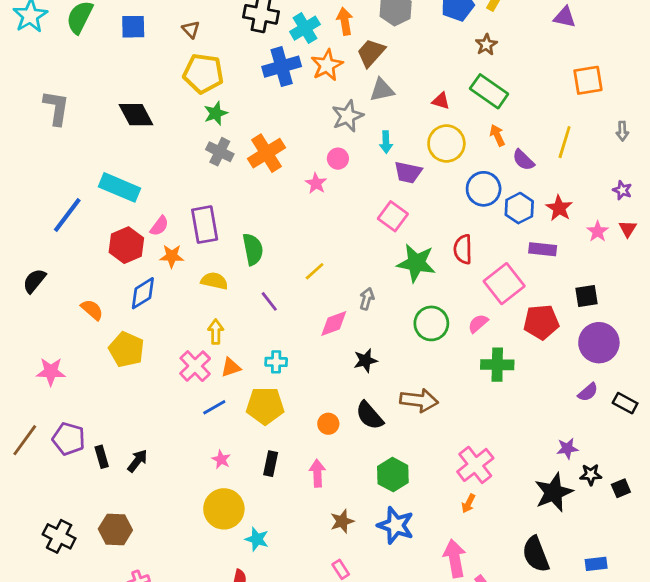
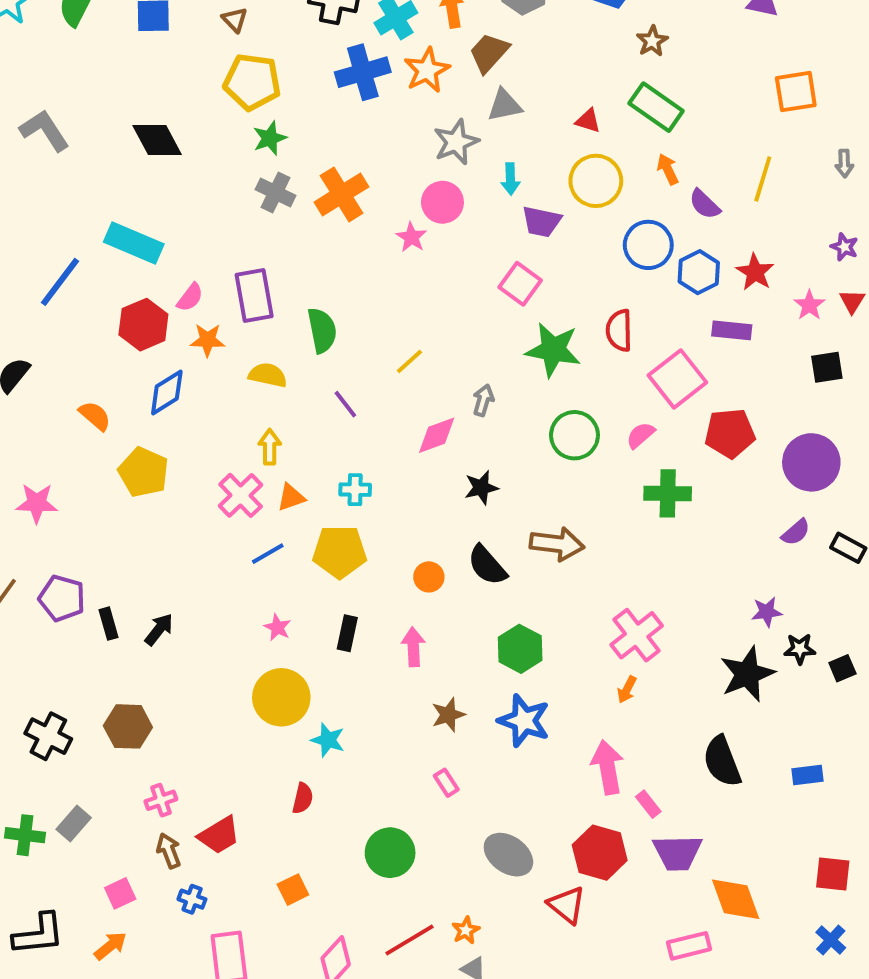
gray L-shape: (56, 108) -> (44, 130), turned -42
pink circle: (338, 159) -> (442, 202), size x1.4
black square: (587, 296) -> (827, 367), moved

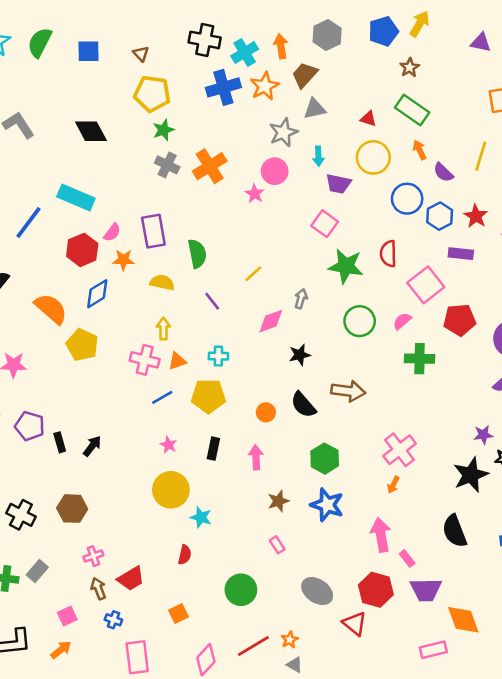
orange semicircle: (95, 416) -> (51, 309), size x1.6
pink cross: (241, 495) -> (145, 360), turned -32

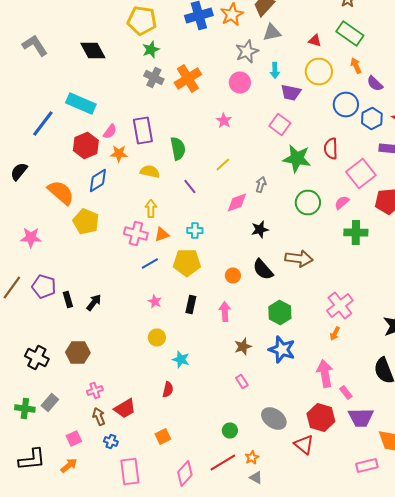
pink star: (255, 194) -> (224, 120), moved
yellow circle: (171, 490) -> (157, 338), size x0.6
green circle: (241, 590) -> (230, 430), moved, size x0.6

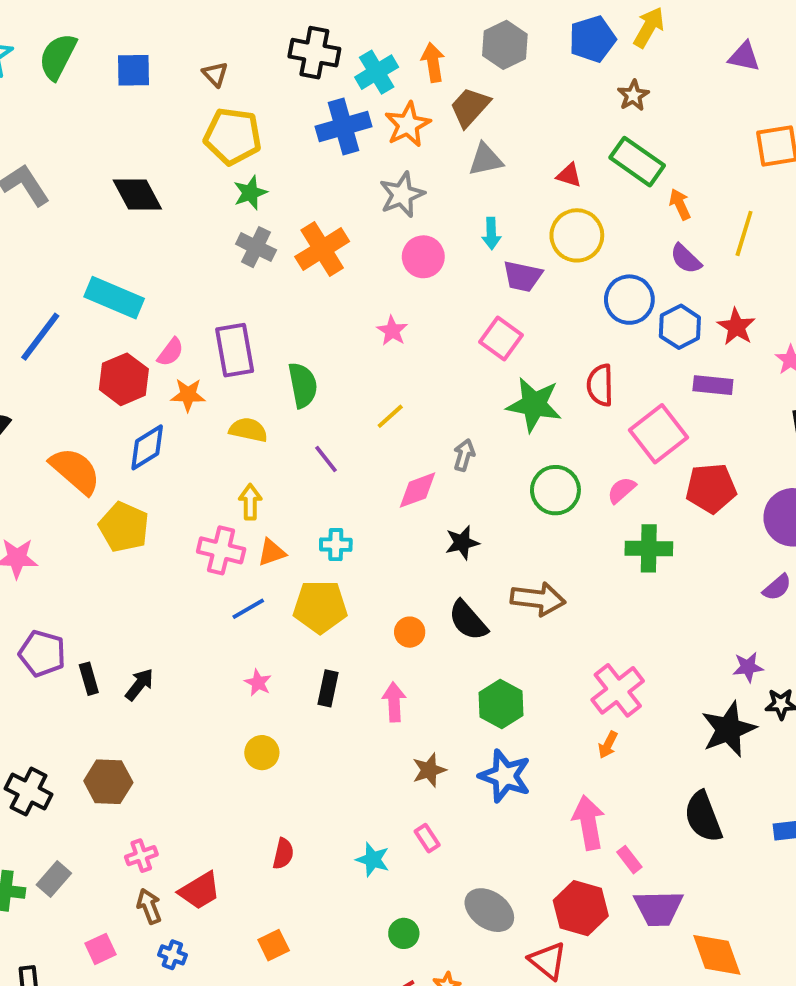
gray star: (247, 52) -> (402, 195), moved
orange arrow: (356, 66) -> (680, 204), moved
cyan star: (181, 360) -> (373, 860), moved

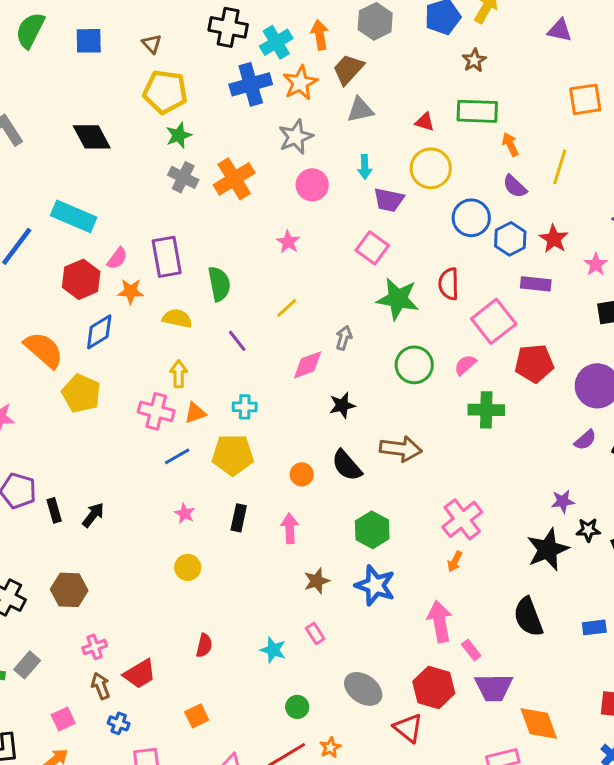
green rectangle: (637, 162) -> (477, 111), turned -33

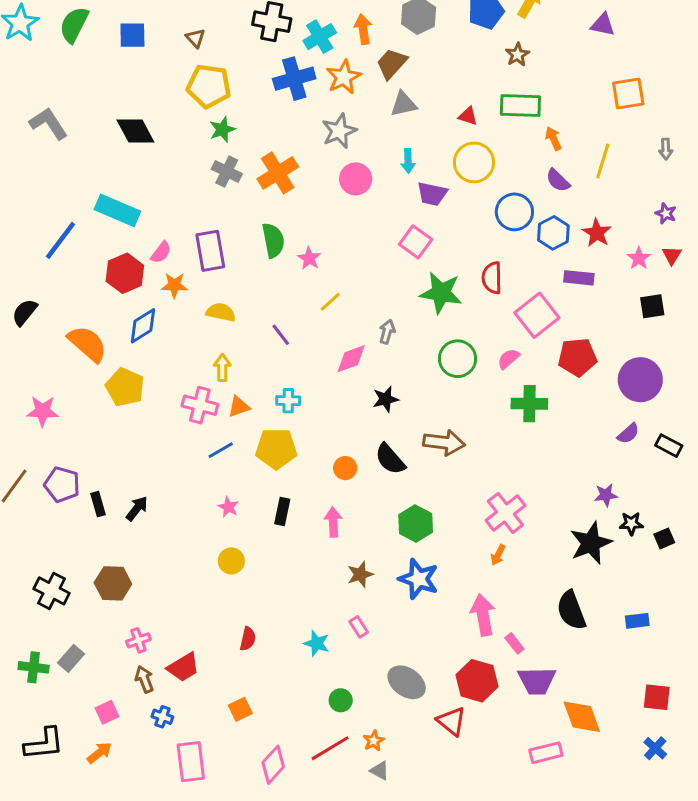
pink star: (288, 242) -> (309, 258), moved
green semicircle: (219, 284) -> (273, 240), moved

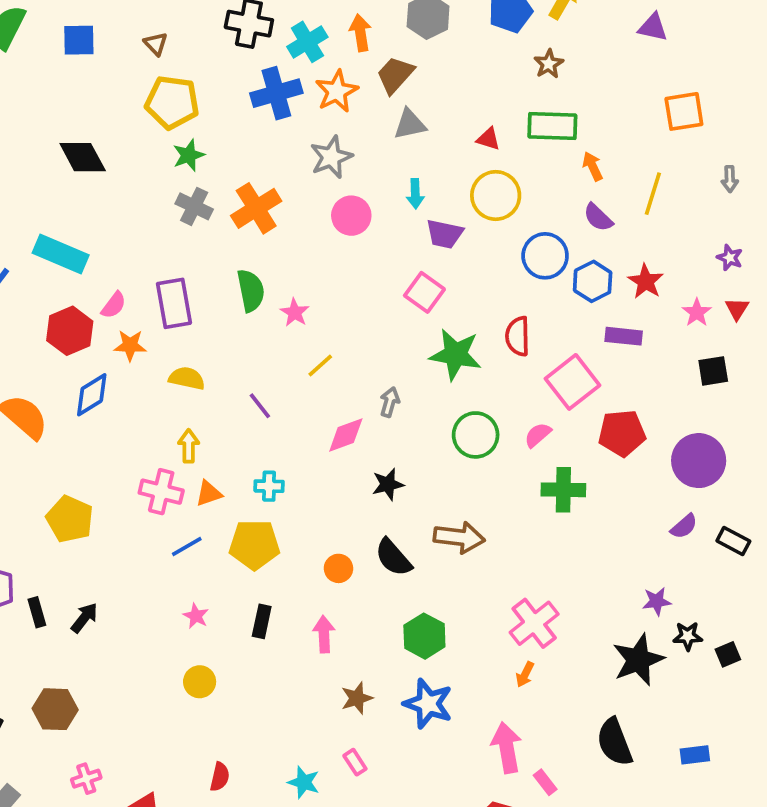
yellow pentagon: (125, 387) -> (70, 519), moved

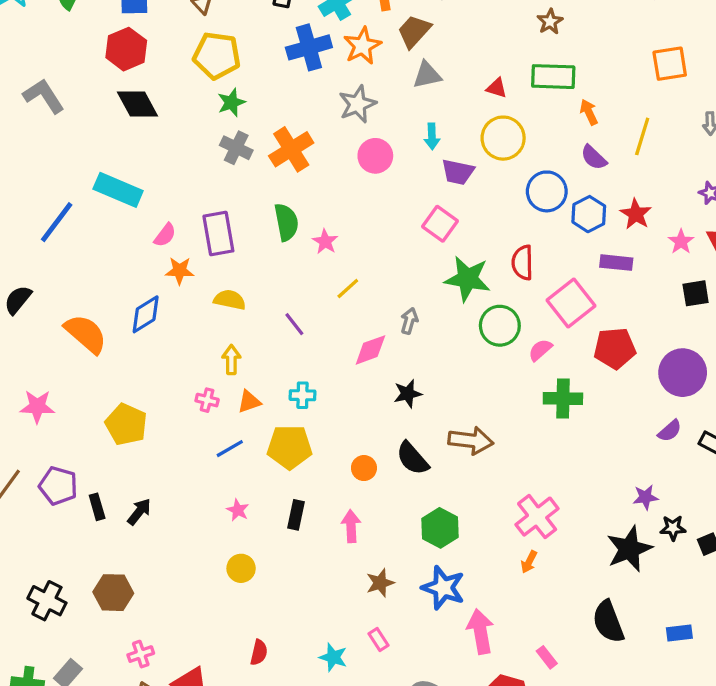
red hexagon: (70, 331) -> (126, 49), moved
green circle: (476, 435) -> (500, 326), moved
pink cross: (161, 492) -> (207, 400), size x0.6
pink arrow: (507, 748) -> (480, 631), moved

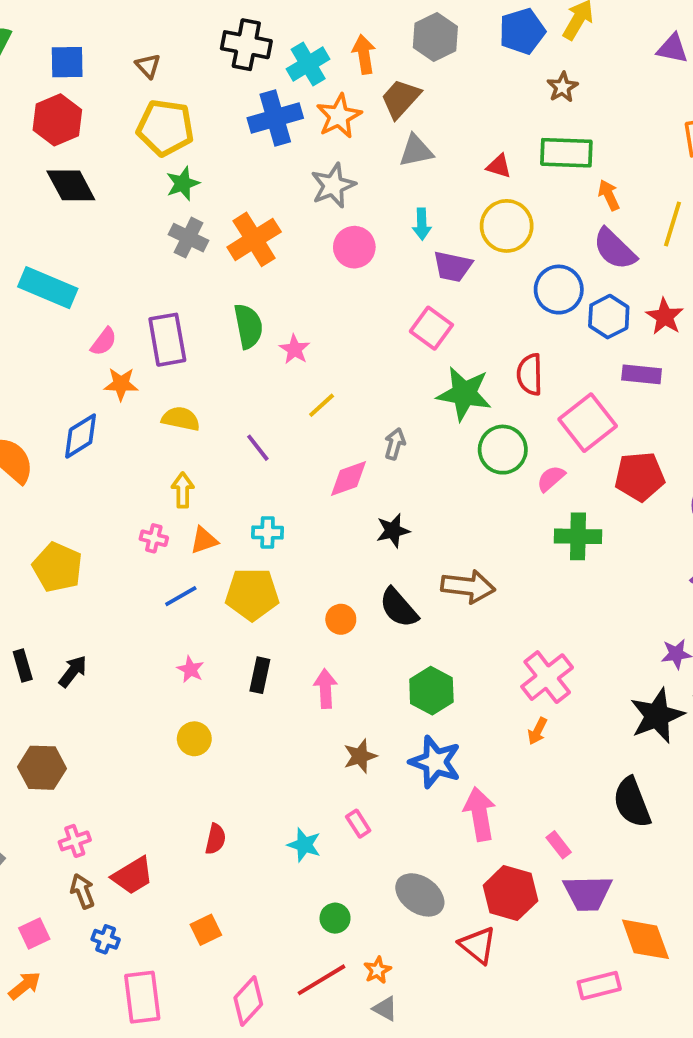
purple semicircle: (594, 157) -> (615, 249), size x1.4

